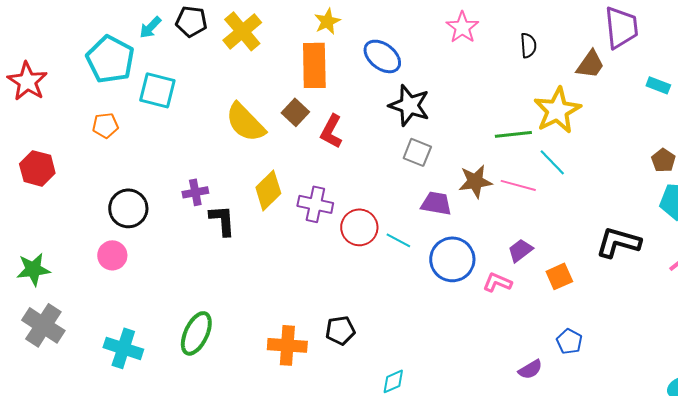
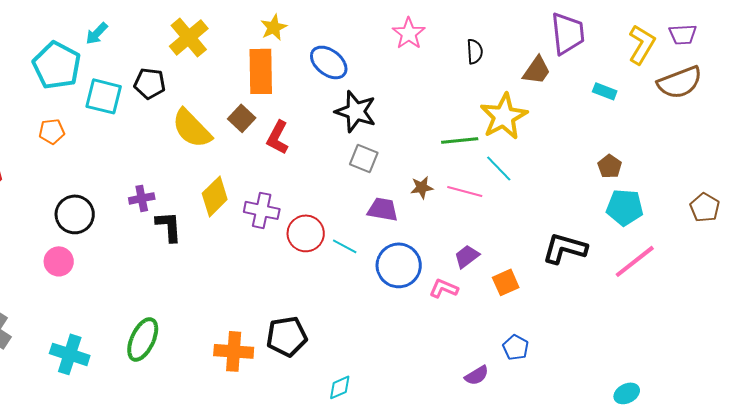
black pentagon: (191, 21) -> (150, 83), moved
brown star: (475, 181) -> (422, 187), size x0.7
black pentagon: (340, 330) -> (287, 336), size x1.4

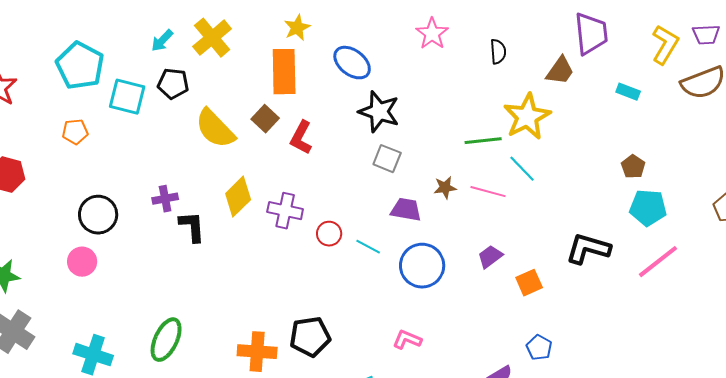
cyan arrow: (97, 33) -> (162, 41), moved
red circle: (306, 233) -> (329, 234), size x0.7
pink L-shape: (444, 288) -> (407, 340), moved

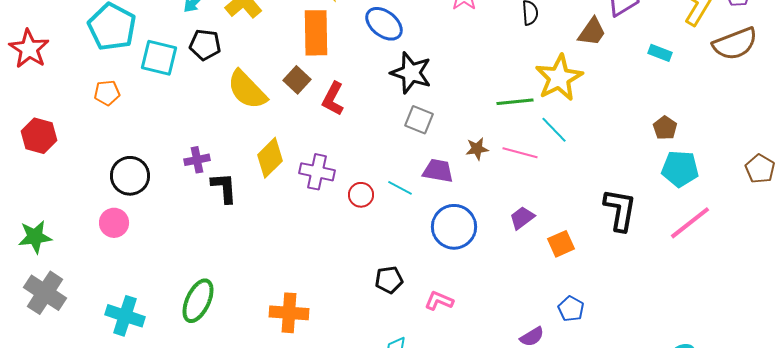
cyan line: (368, 247) -> (400, 188), moved
black L-shape: (588, 249) -> (620, 210), turned 84
black pentagon: (310, 337) -> (389, 280), moved, size x0.7

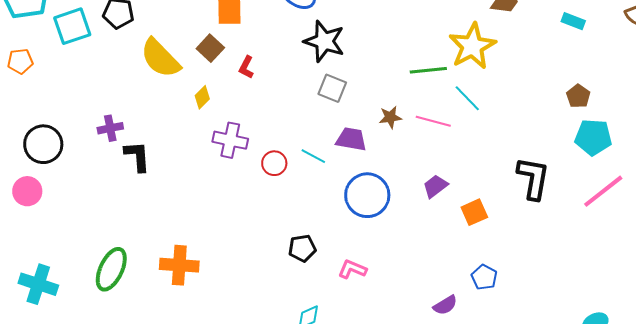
cyan square: (159, 58) -> (72, 26), turned -33
red L-shape: (333, 99) -> (246, 67), size x0.7
yellow diamond: (270, 158) -> (202, 97), moved, size x0.6
orange cross: (289, 313) -> (179, 265), moved

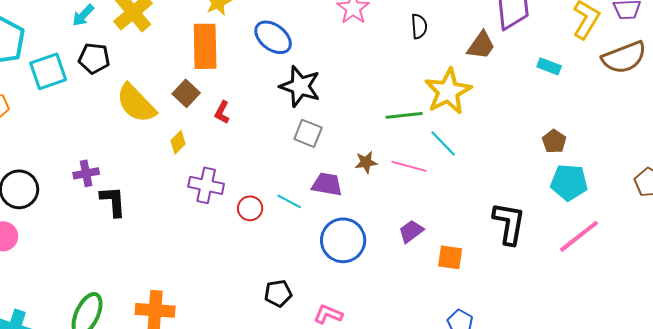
orange square: (474, 212) -> (450, 257), turned 32

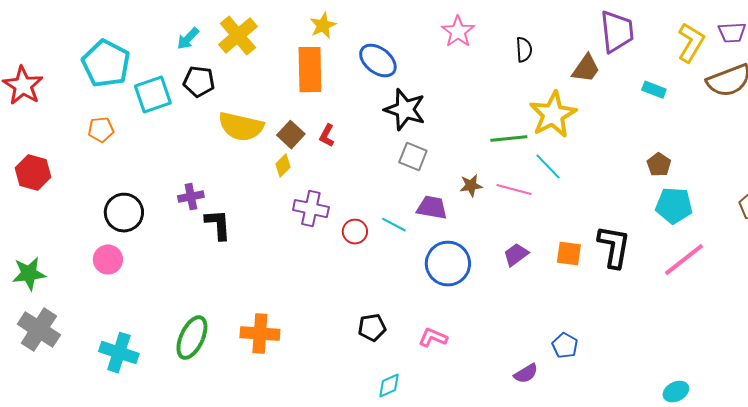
brown square: (186, 93) -> (291, 135), moved
yellow semicircle: (136, 103) -> (241, 127), turned -33
orange square: (450, 257) -> (569, 254), moved
black pentagon: (278, 293) -> (372, 328), moved

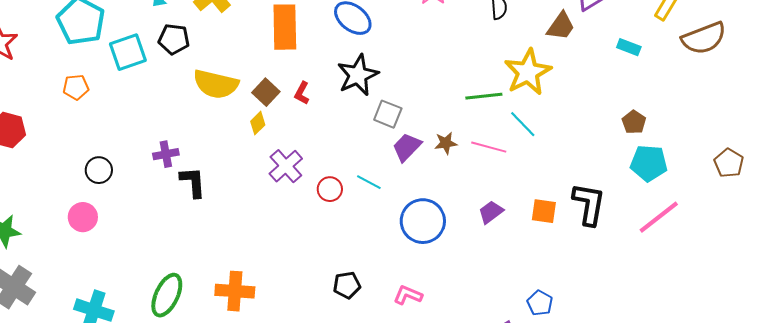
black star: (405, 110) -> (358, 75), moved, turned 30
purple trapezoid: (432, 208) -> (407, 147), moved, turned -56
purple cross: (311, 209) -> (286, 166), turned 36
black circle: (124, 213) -> (99, 170), size x0.7

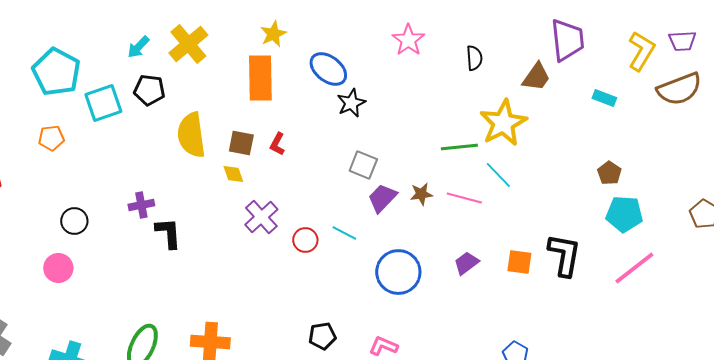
black star: (358, 75) -> (351, 103), moved, size x0.7
yellow semicircle: (216, 84) -> (191, 135), turned 69
brown square: (266, 92) -> (241, 143), turned -32
yellow diamond: (258, 123) -> (233, 174), turned -65

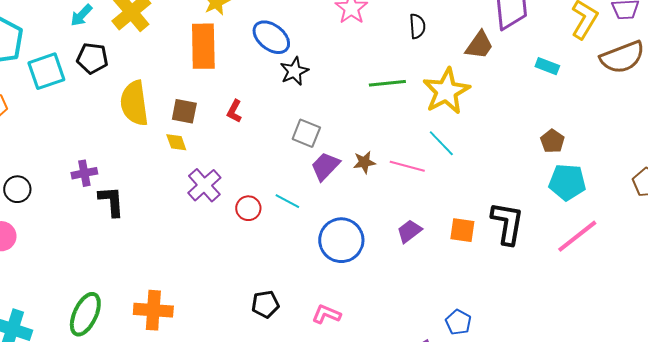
red L-shape: (277, 144) -> (234, 111), moved
green line: (459, 147) -> (387, 83), moved

